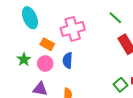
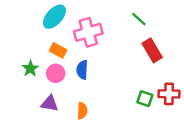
cyan ellipse: (30, 18) -> (54, 17), moved, turned 65
green square: (120, 85) -> (145, 99), turned -32

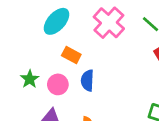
pink cross: (88, 32) -> (109, 23), moved, turned -32
orange rectangle: (58, 50) -> (71, 55), moved

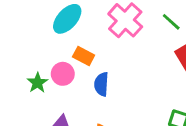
pink circle: (58, 84) -> (63, 74), moved

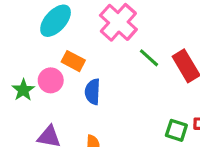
green line: (171, 22) -> (149, 58), moved

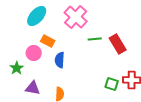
green line: (149, 58) -> (95, 39), turned -48
green star: (23, 90) -> (17, 68), moved

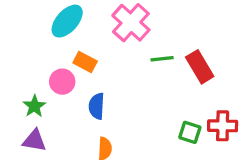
blue semicircle: (60, 60) -> (97, 106), moved
purple triangle: (33, 88) -> (34, 141), moved

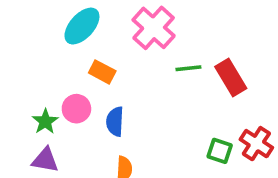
pink circle: (62, 82) -> (76, 109), moved
red cross: (223, 126) -> (256, 144), turned 32

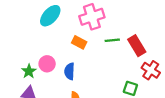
pink cross: (154, 28) -> (92, 17), turned 30
orange rectangle: (102, 72) -> (79, 42), moved
red cross: (256, 144) -> (151, 70), moved

